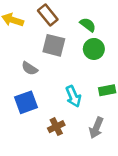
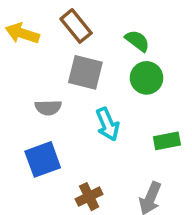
gray semicircle: (30, 68) -> (48, 108), turned -35
cyan arrow: (73, 96) -> (108, 124), moved

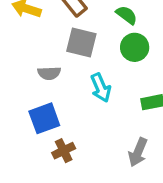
brown cross: (89, 197) -> (64, 151), moved

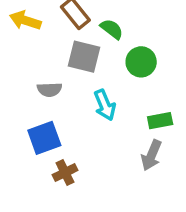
green semicircle: (127, 15) -> (112, 29), moved
gray arrow: (138, 152) -> (151, 155), moved

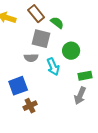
green circle: (141, 62) -> (71, 51), moved
gray semicircle: (49, 90) -> (31, 58), moved

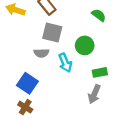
green semicircle: (57, 23) -> (99, 15), moved
blue square: (18, 86) -> (27, 83), turned -36
brown cross: (30, 106) -> (25, 107), moved, turned -32

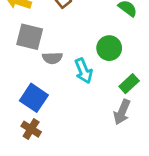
gray square: (52, 32) -> (30, 37), moved
green rectangle: (100, 72) -> (129, 84), turned -32

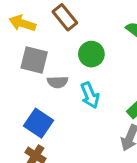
green circle: (109, 48) -> (91, 54), moved

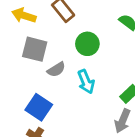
gray semicircle: (58, 82) -> (56, 69), turned -30

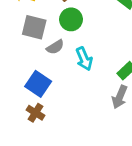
green circle: (87, 44) -> (71, 19), moved

